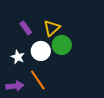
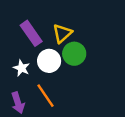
purple rectangle: (26, 28) -> (31, 33), size x1.5
purple arrow: (15, 86) -> (18, 103), turned 78

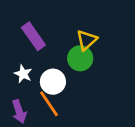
yellow triangle: (62, 33) -> (87, 40), moved
white circle: (49, 61) -> (53, 82), moved

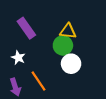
yellow triangle: (87, 40) -> (68, 31), turned 48
white circle: (53, 82) -> (71, 64), moved

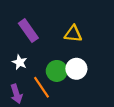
green circle: (63, 45) -> (57, 71), moved

